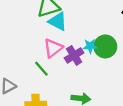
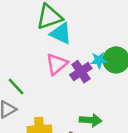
green line: (41, 69) -> (16, 86), moved

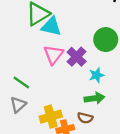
cyan star: (99, 60) -> (97, 75), moved

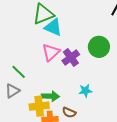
cyan star: (97, 75) -> (85, 91), moved
green arrow: (94, 98) -> (50, 96), moved

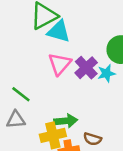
gray triangle: (12, 91) -> (16, 120), turned 35
cyan star: (85, 91) -> (106, 73), moved

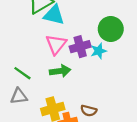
purple cross: (86, 68) -> (80, 47), turned 30
green arrow: (66, 121) -> (60, 71), moved

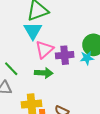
cyan triangle: (54, 15) -> (33, 31), moved, turned 36
cyan star: (99, 51) -> (87, 58), moved

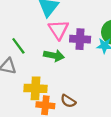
pink triangle: (44, 49) -> (58, 30), turned -30

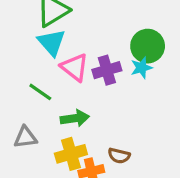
green line: (18, 46) -> (40, 92), moved
green arrow: (54, 56) -> (75, 118), moved

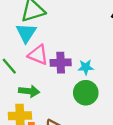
green circle: (148, 46) -> (86, 93), moved
pink triangle: (75, 67) -> (38, 55), turned -30

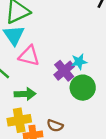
purple cross: (61, 63) -> (64, 71), moved, turned -30

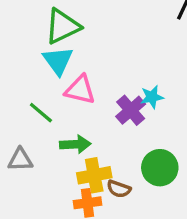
green circle: (83, 88) -> (160, 168), moved
yellow cross: (19, 120) -> (94, 175), moved

